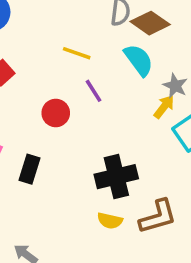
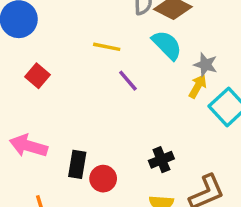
red circle: (56, 113) -> (103, 179), moved
black cross: (116, 177) -> (161, 160), size x0.6

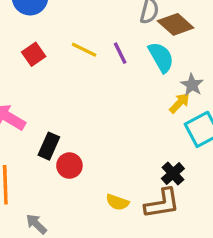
yellow line: (107, 47) -> (84, 50), moved
purple line: (128, 81) -> (120, 53), moved
black cross: (161, 160) -> (173, 173), moved, turned -35

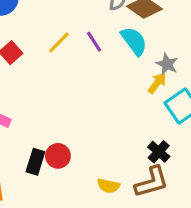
yellow line: (84, 50) -> (59, 42), turned -65
black rectangle: (49, 146) -> (35, 162), moved

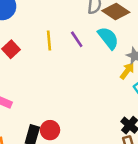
yellow line: (59, 42) -> (49, 40), turned -48

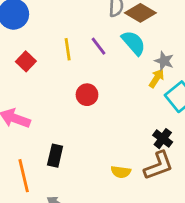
red circle: (50, 130) -> (87, 95), moved

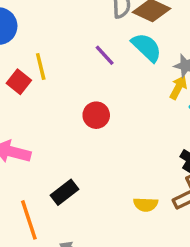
yellow line: (68, 49) -> (41, 66), moved
black rectangle: (55, 156) -> (64, 192), turned 45

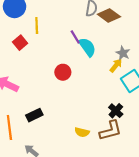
cyan semicircle: (147, 47) -> (87, 47), moved
yellow line: (41, 66) -> (37, 26), moved

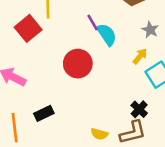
red square: (20, 43) -> (28, 28), size x1.5
gray star: (123, 53) -> (150, 30), moved
red circle: (63, 72) -> (78, 64), size x1.5

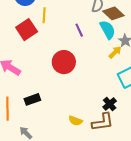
cyan semicircle: (107, 34) -> (108, 30), moved
yellow arrow: (140, 56) -> (115, 52), moved

